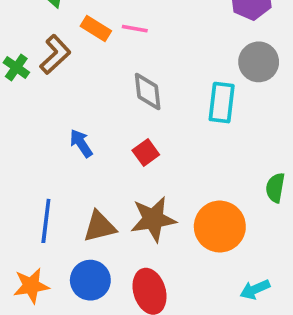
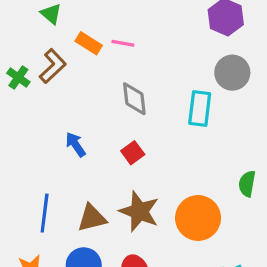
brown star: (153, 219) -> (139, 211), turned 30

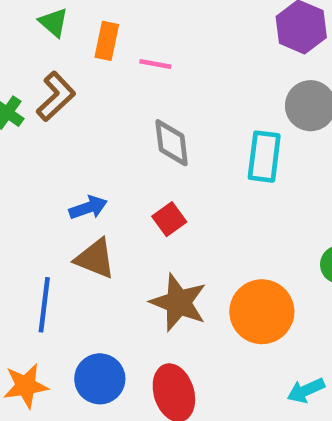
orange rectangle: (89, 43) -> (107, 41), moved, turned 70
blue arrow: (76, 144) -> (88, 208), turned 105
brown triangle: (92, 218) -> (95, 258), moved, turned 36

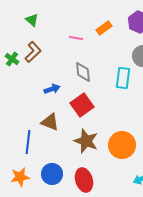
orange rectangle: (107, 41) -> (104, 28), moved, turned 42
blue arrow: (88, 208) -> (52, 89), moved
red square: (169, 219) -> (82, 105), size x1.6

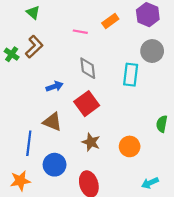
brown star: (86, 141) -> (91, 142), size x0.7
orange circle: (122, 145) -> (130, 146), size x0.7
blue circle: (52, 174) -> (55, 165), moved

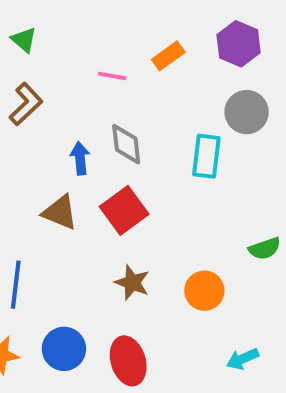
blue arrow: (55, 86) -> (80, 158), moved, turned -77
brown triangle: (52, 122) -> (60, 212), moved
green semicircle: (162, 124) -> (265, 249), turned -119
blue circle: (55, 165) -> (64, 349), moved

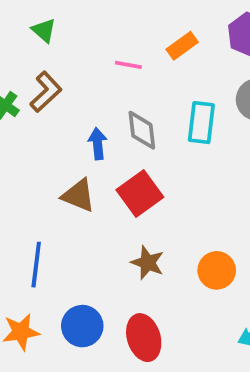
cyan rectangle: (206, 156) -> (201, 123), moved

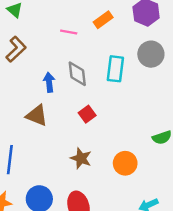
red square: (140, 194) -> (87, 114), moved, size x0.6

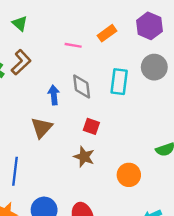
red square: (87, 114) -> (91, 126), turned -35
brown triangle: (37, 115) -> (42, 128), turned 50
brown star: (81, 158) -> (84, 157), moved

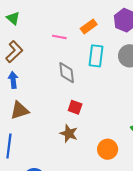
cyan rectangle: (119, 82) -> (96, 56), moved
blue arrow: (54, 95) -> (13, 80), moved
brown triangle: (42, 128) -> (19, 110), moved, turned 30

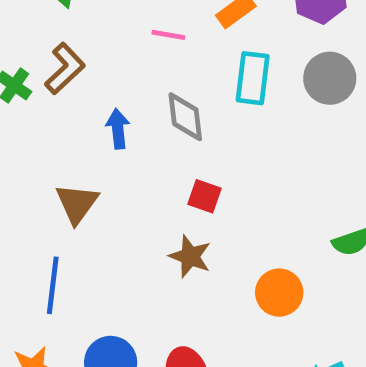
blue arrow: (13, 80) -> (118, 129), moved
brown triangle: (19, 110) -> (77, 203), turned -36

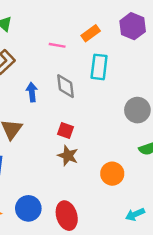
gray circle: (330, 78) -> (137, 110), moved
red square: (205, 196) -> (65, 130), moved

